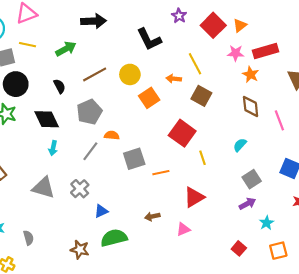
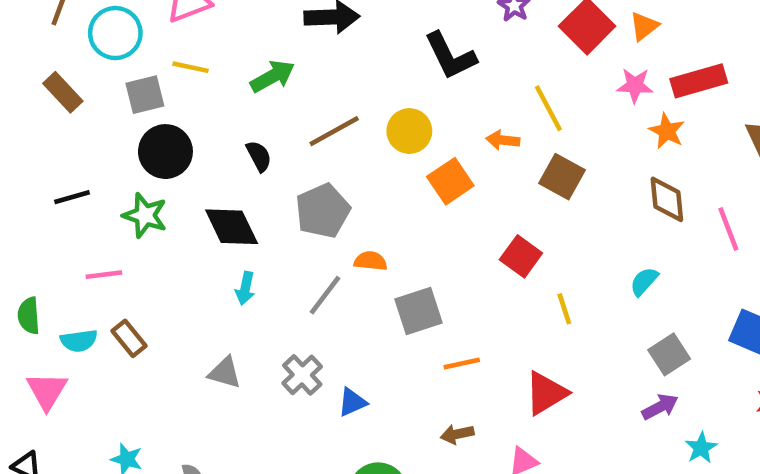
red square: (182, 133) -> (521, 256), size x0.7
orange line: (161, 173) -> (462, 363), moved
gray triangle: (43, 188) -> (225, 373), size x0.7
blue triangle: (101, 211) -> (352, 402), moved

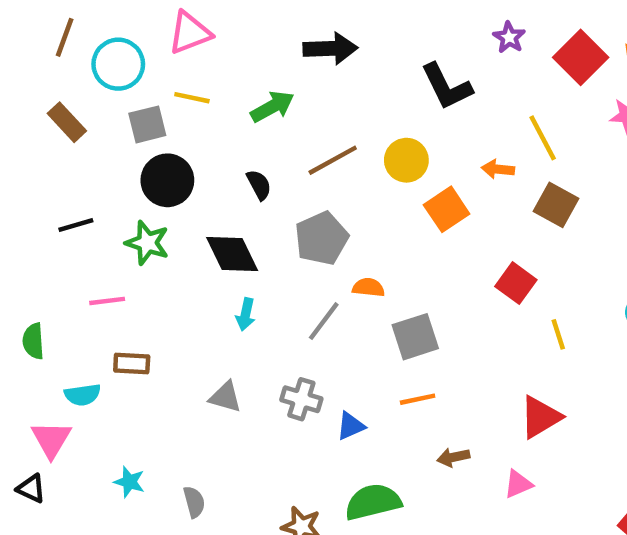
brown rectangle: (129, 338) -> (132, 363), turned -48
cyan semicircle: (79, 341) -> (83, 395), moved
orange line: (462, 363) -> (418, 399), moved
gray cross: (302, 375) -> (301, 399), turned -30
pink triangle: (47, 391) -> (51, 439), moved

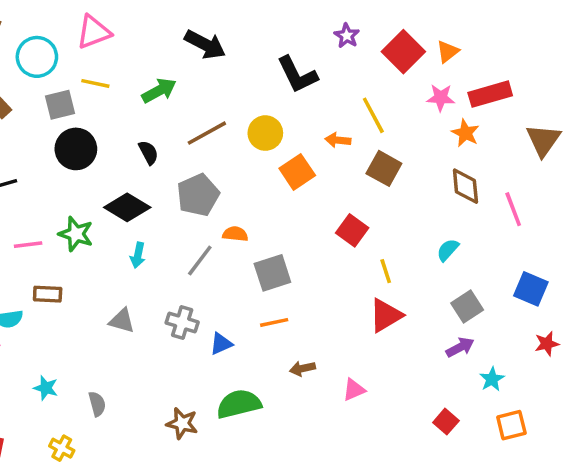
black arrow: (330, 49) -> (205, 44), turned 30
green star: (147, 243) -> (76, 234), moved
black diamond: (232, 254) -> (127, 207), turned -33
red triangle: (540, 417) -> (386, 315), moved

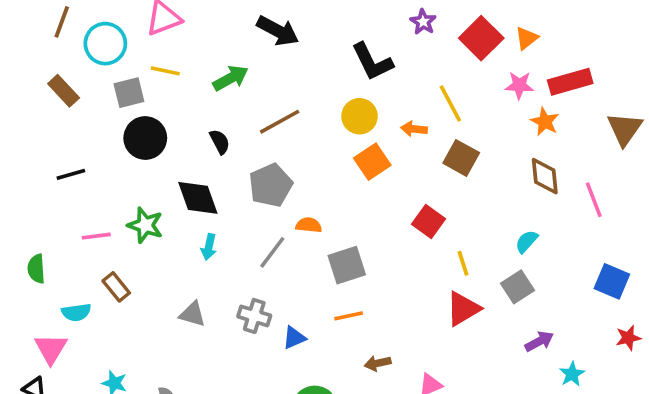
yellow circle: (265, 133) -> (360, 116), moved
black diamond: (127, 207) -> (198, 198), turned 39
brown rectangle: (48, 294) -> (116, 287), turned 48
gray square: (467, 307) -> (518, 287), moved

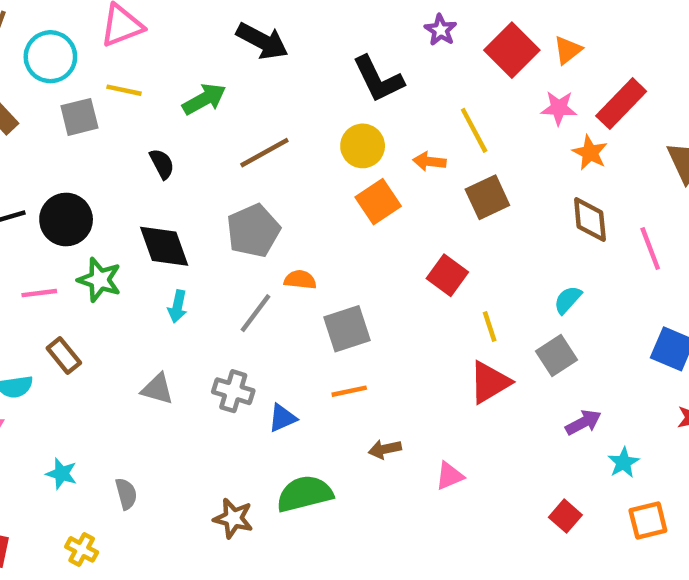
red rectangle: (570, 82) -> (621, 104), turned -30
black circle: (145, 138) -> (66, 220), moved
black semicircle: (220, 142) -> (162, 164), moved
brown square: (461, 158) -> (487, 197), turned 36

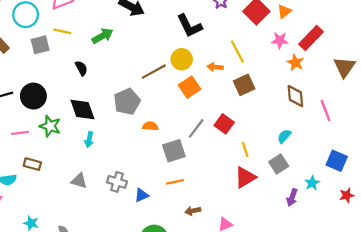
brown line: (264, 153) -> (154, 72), moved
gray line: (256, 313) -> (196, 128), moved
brown rectangle: (64, 356) -> (32, 164), turned -36
purple arrow: (583, 422) -> (292, 198), turned 138
cyan star: (623, 463) -> (312, 183), moved

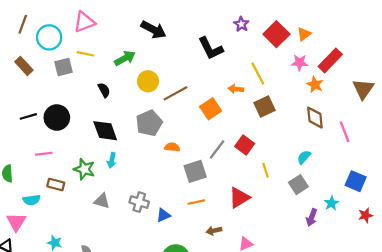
yellow circle: (182, 59) -> (148, 81), moved
green star: (50, 126) -> (84, 169), moved
red triangle: (245, 177) -> (239, 198), moved

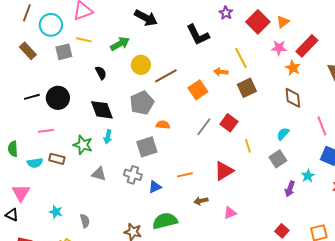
pink line: (345, 132) -> (322, 126), moved
gray square: (195, 171) -> (147, 147), moved
cyan semicircle: (32, 200) -> (35, 163), moved

